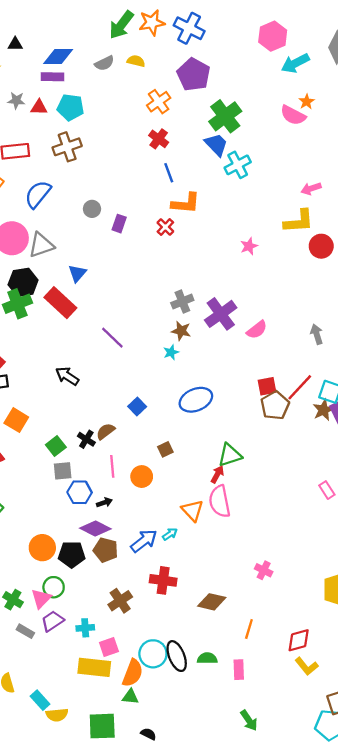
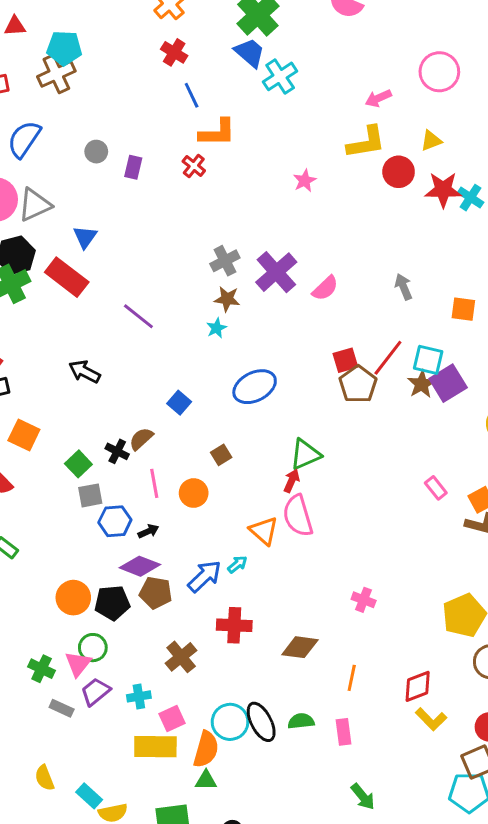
cyan pentagon: (71, 107) -> (64, 48), moved

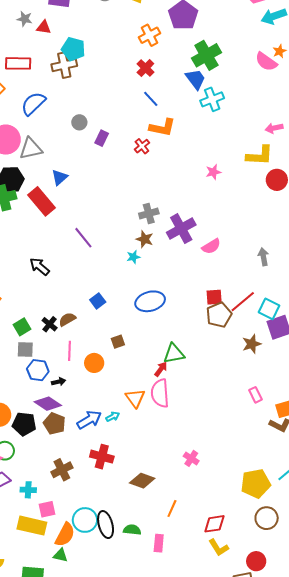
blue line: (192, 95) -> (151, 99), turned -30
brown star: (422, 384) -> (252, 344), moved

